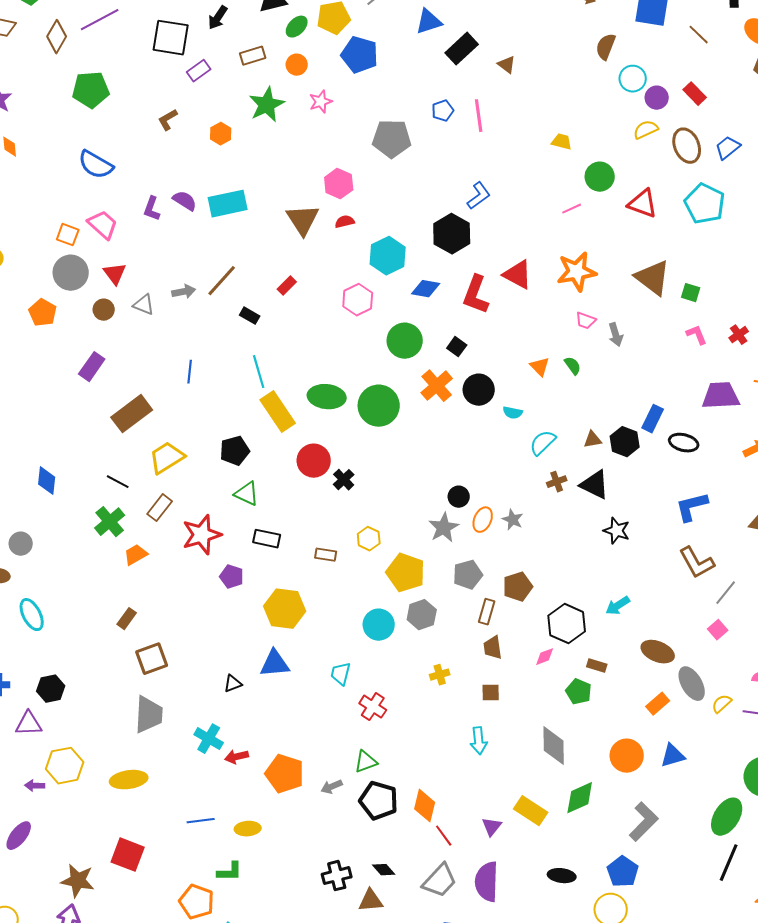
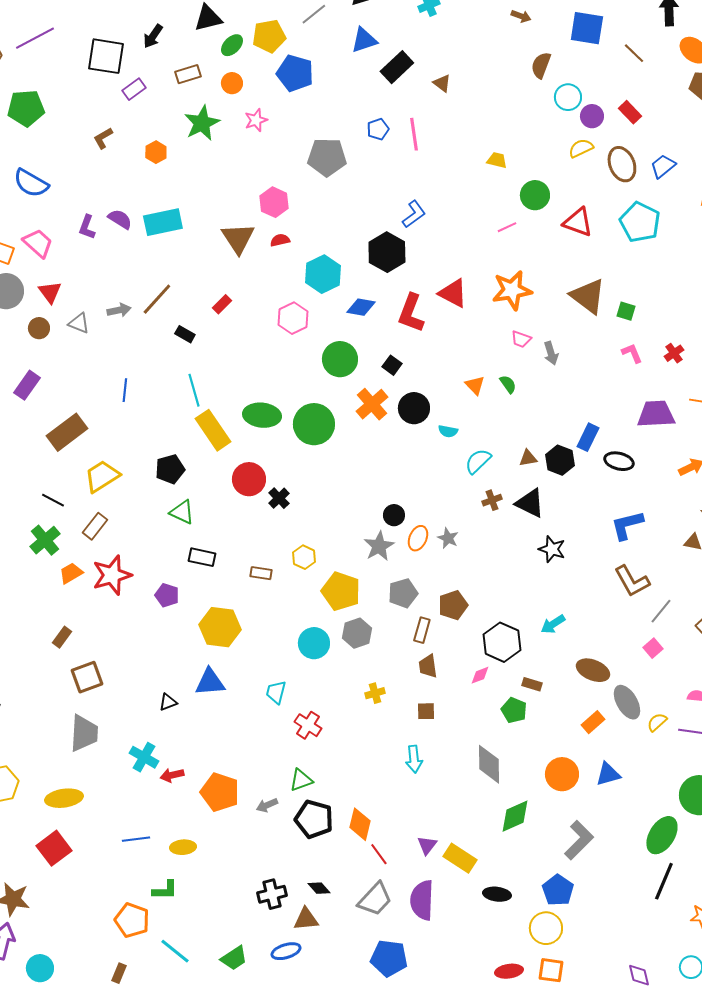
red star: (202, 535) -> (112, 575), moved
yellow rectangle: (531, 811) -> (460, 858), moved
red square: (128, 855) -> (54, 848), moved, turned 32

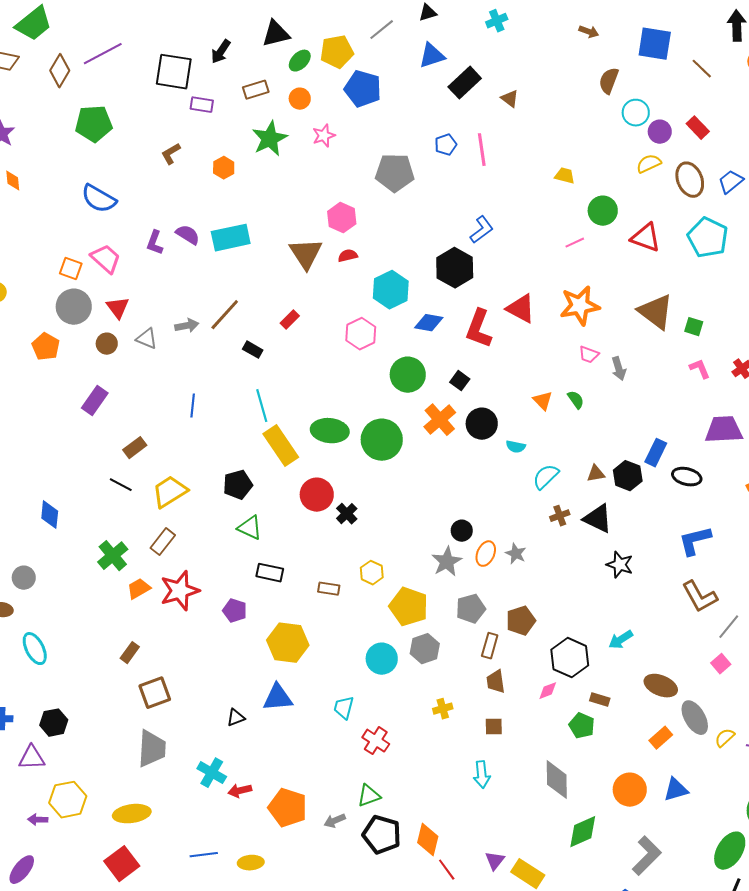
purple rectangle: (134, 89) -> (202, 105), turned 45
brown rectangle: (67, 432) -> (135, 448), size x0.6
black line: (53, 500) -> (121, 485), moved

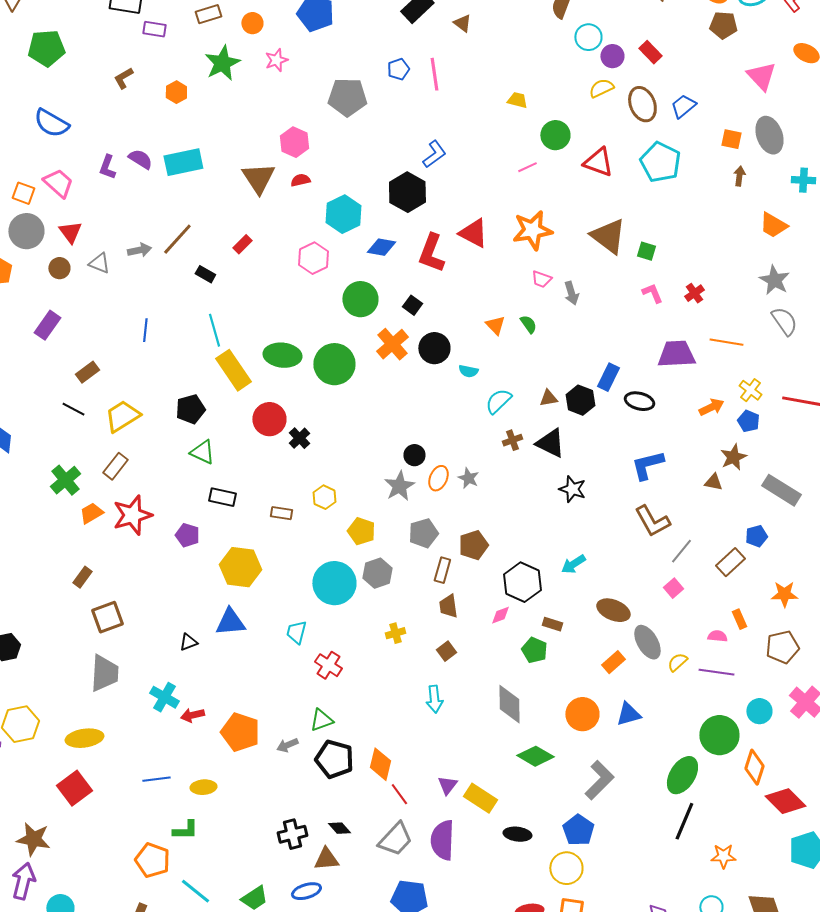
yellow pentagon: (409, 607) -> (361, 531), size x0.7
cyan circle: (382, 659) -> (334, 583), size x1.4
brown square: (494, 727) -> (446, 651), turned -36
green diamond: (583, 832) -> (535, 756), turned 54

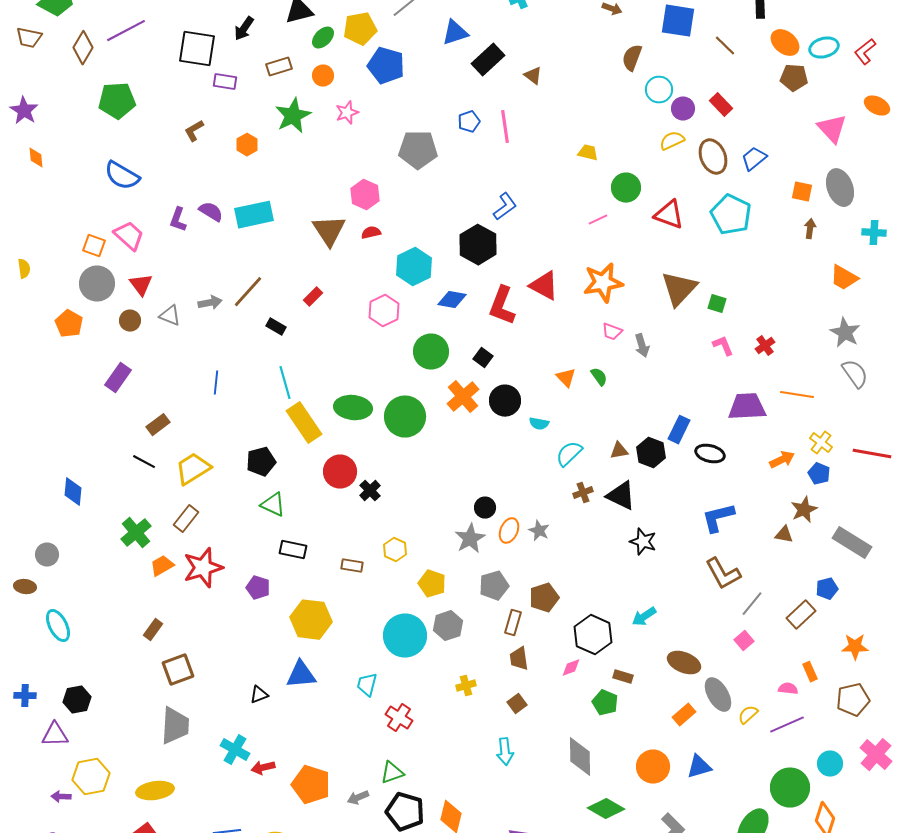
brown triangle: (608, 236) -> (679, 289), turned 36
purple line: (716, 672) -> (787, 725), turned -32

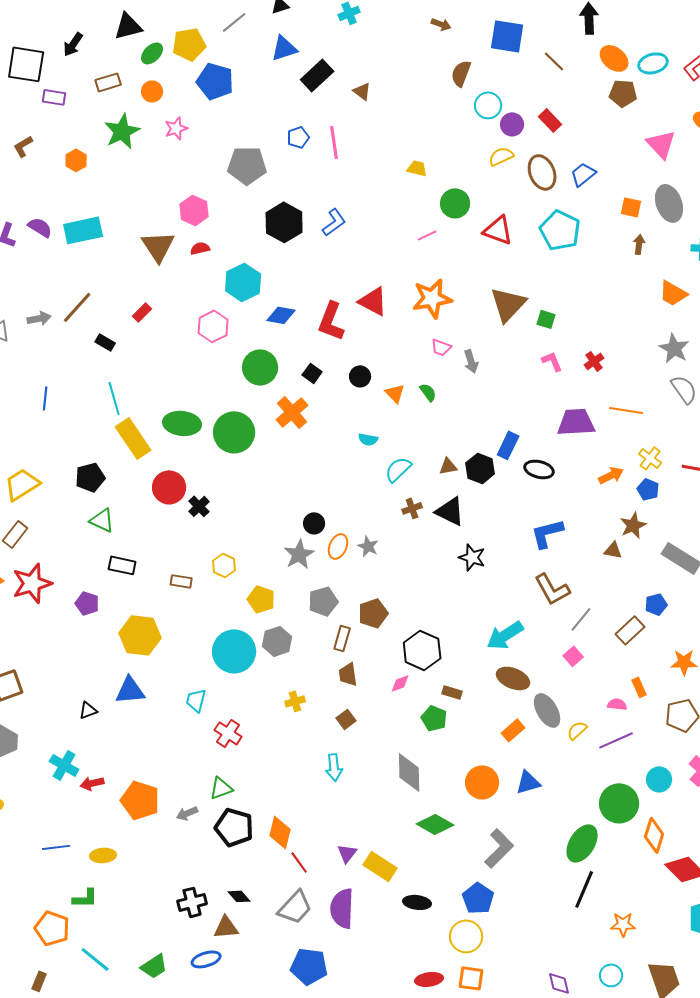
black hexagon: (478, 245) -> (284, 222), moved
black circle: (505, 401) -> (360, 376), moved, size x0.7
cyan arrow: (644, 617) -> (505, 635), moved, size x1.5

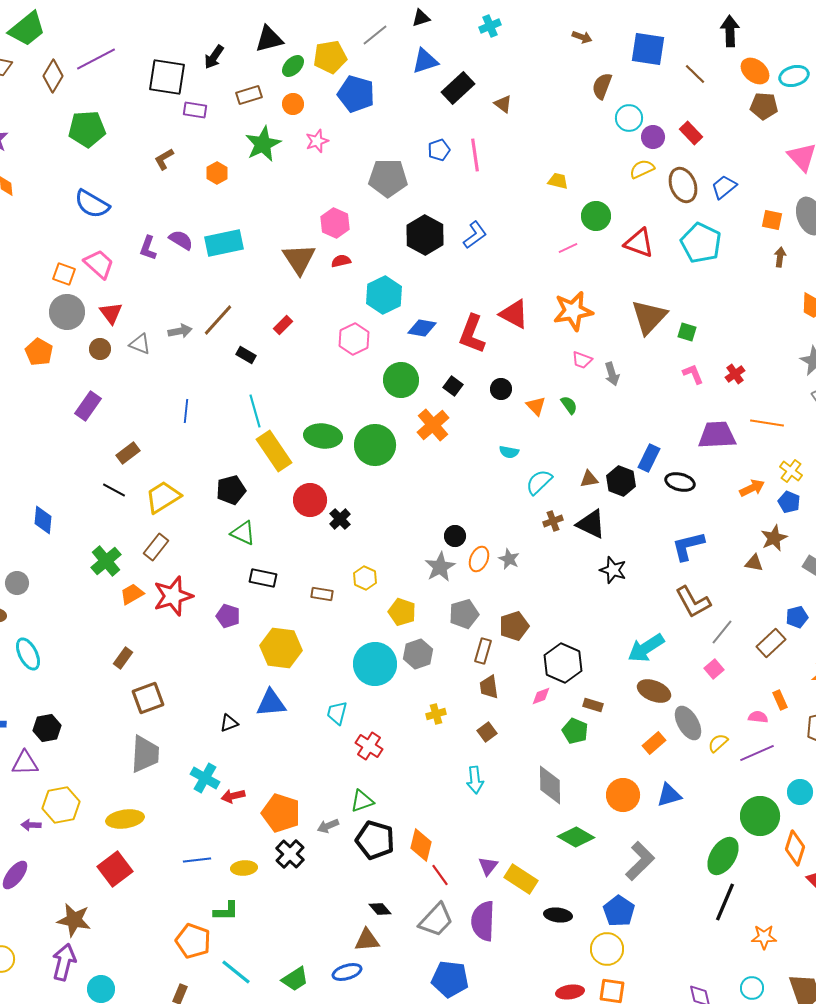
black cross: (192, 902) -> (290, 854), moved, turned -32

